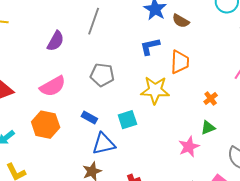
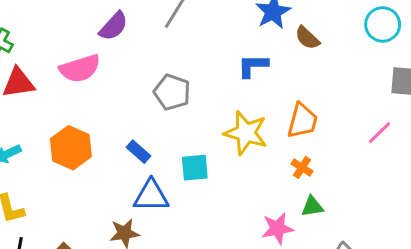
orange trapezoid: (180, 62) -> (302, 121), moved
pink semicircle: (53, 86) -> (80, 68), moved
orange cross: (211, 99) -> (302, 167), moved, turned -32

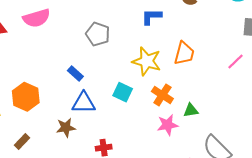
orange hexagon: (71, 148) -> (26, 97), moved
orange cross: (302, 167) -> (162, 95), moved, size x1.5
cyan square: (195, 168) -> (123, 92), moved, turned 30

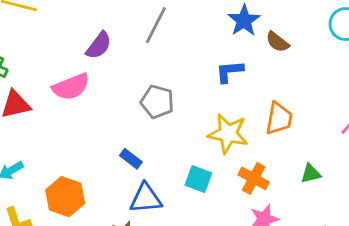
green triangle: (191, 110) -> (311, 174), moved

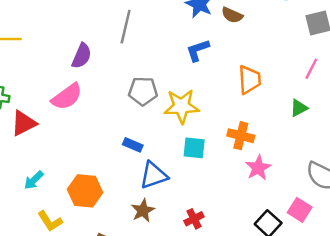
yellow star: (228, 134) -> (181, 106), moved
green triangle: (311, 174) -> (299, 108), moved

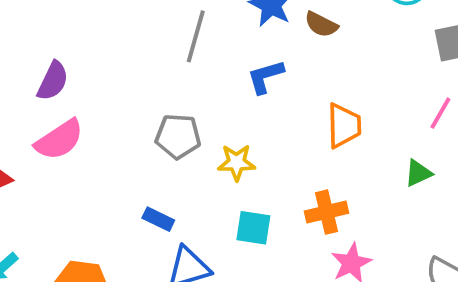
gray line: (126, 27) -> (196, 36), moved
purple semicircle: (82, 56) -> (53, 81), moved
yellow star: (181, 106) -> (237, 162), size x0.7
orange cross: (241, 136) -> (327, 212), turned -30

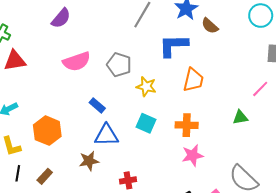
blue L-shape: (265, 77) -> (173, 46), size x1.4
orange trapezoid: (344, 126) -> (193, 80), moved
pink semicircle: (59, 140) -> (77, 61), moved

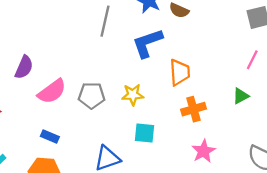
purple semicircle: (61, 18) -> (24, 67), moved
gray pentagon: (119, 65) -> (92, 95), moved
blue rectangle: (97, 105) -> (50, 136), moved
orange cross: (187, 125) -> (193, 109), moved

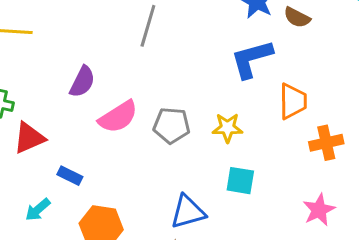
gray line: (105, 21) -> (148, 26), moved
orange cross: (193, 109) -> (326, 143), moved
blue rectangle: (50, 136) -> (70, 176), moved

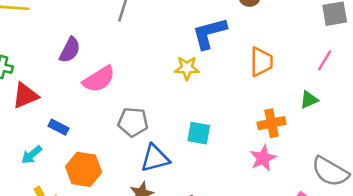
orange trapezoid: (293, 101) -> (261, 62), moved
gray pentagon: (172, 125) -> (133, 122), moved
yellow star: (227, 128) -> (187, 68), moved
orange cross: (326, 143) -> (272, 123), moved

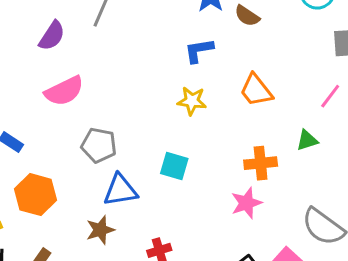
blue L-shape: (209, 33) -> (199, 51), size x0.7
purple semicircle: (70, 50) -> (52, 36), moved
orange trapezoid: (261, 62) -> (256, 90), turned 136
yellow star: (187, 68) -> (192, 101), moved

